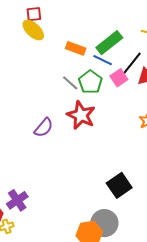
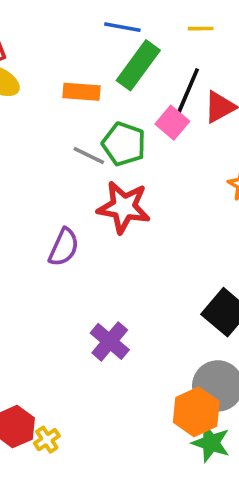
blue line: (103, 60) -> (122, 27), moved
purple cross: (17, 200) -> (110, 341), moved

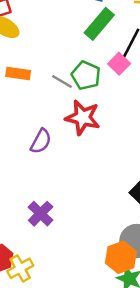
orange rectangle: (82, 92) -> (18, 74), moved
purple cross: (110, 341) -> (41, 214), moved
yellow cross: (47, 440) -> (20, 268), size x1.5

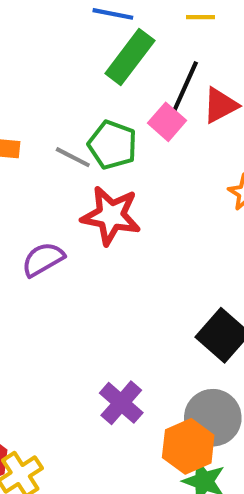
purple semicircle: (41, 141) -> (43, 259), turned -145
purple cross: (41, 214) -> (121, 403), moved

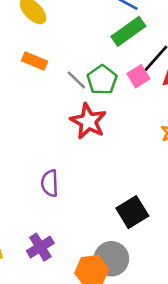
purple semicircle: (43, 259) -> (50, 183), moved, turned -80
purple cross: (121, 403) -> (40, 247), moved

